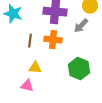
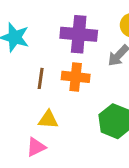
pink triangle: (27, 86) -> (36, 147), turned -40

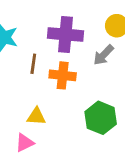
brown line: (41, 78) -> (33, 64), moved

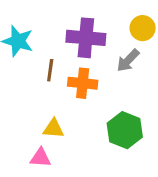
pink triangle: (25, 143) -> (40, 158), turned 30

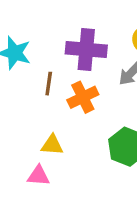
orange cross: (83, 83) -> (83, 97), turned -32

